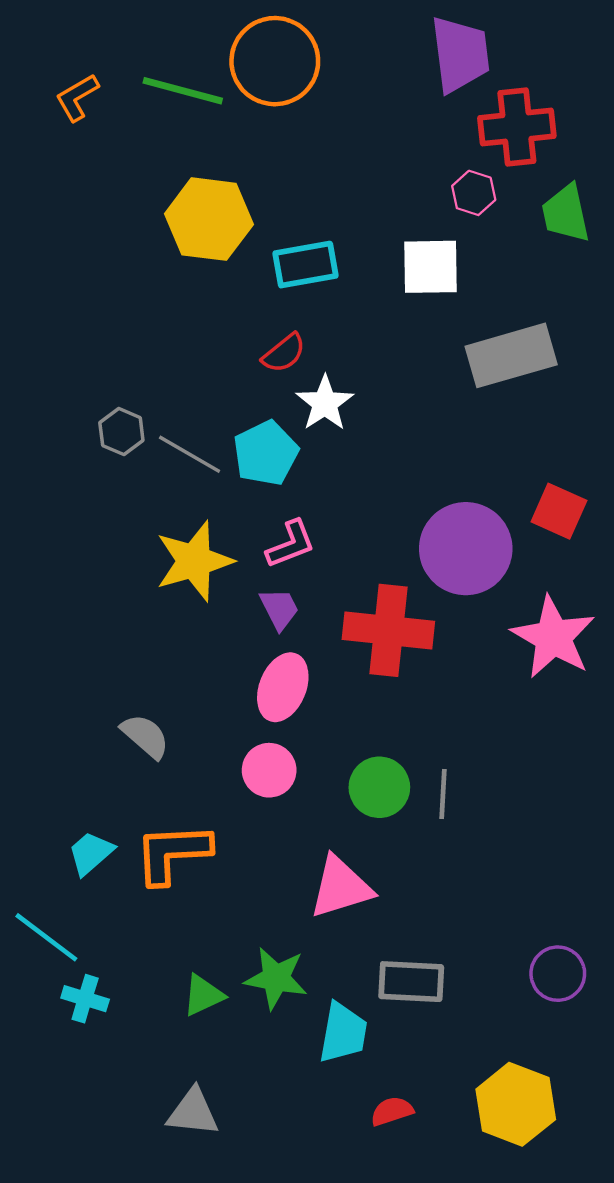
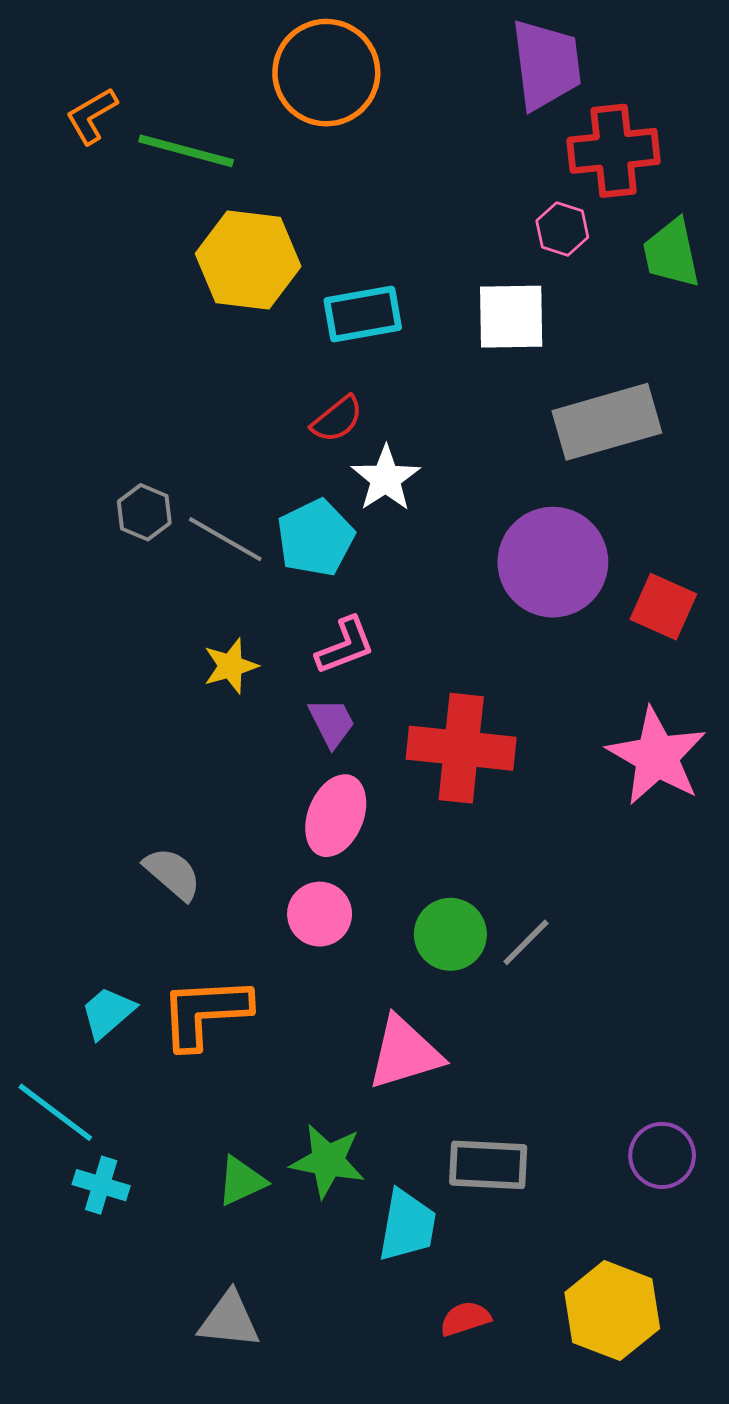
green line: (183, 91) -> (186, 151), moved
purple circle: (466, 549) -> (553, 562), moved
yellow star: (194, 561) -> (231, 666), size x0.6
gray line: (443, 794) -> (526, 942), turned 42

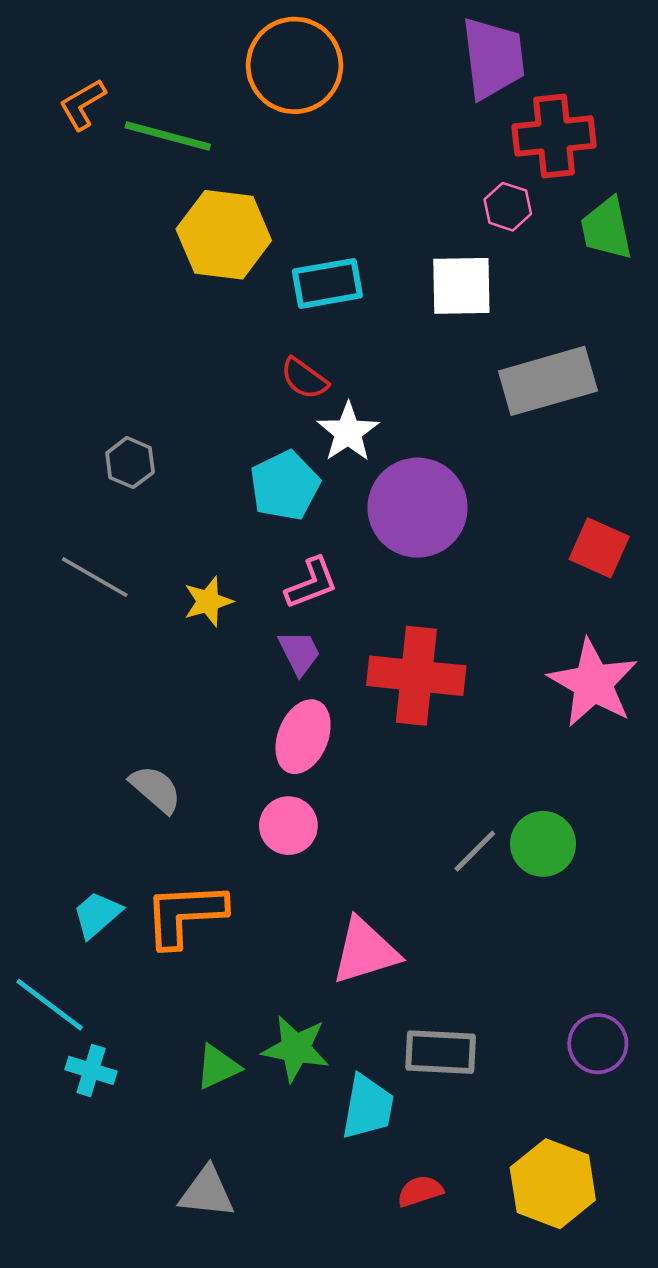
red semicircle: (337, 419) -> (304, 378), turned 75
gray line: (225, 539) -> (95, 577), moved
purple circle: (553, 562) -> (418, 508), moved
green circle: (450, 934) -> (543, 844), moved

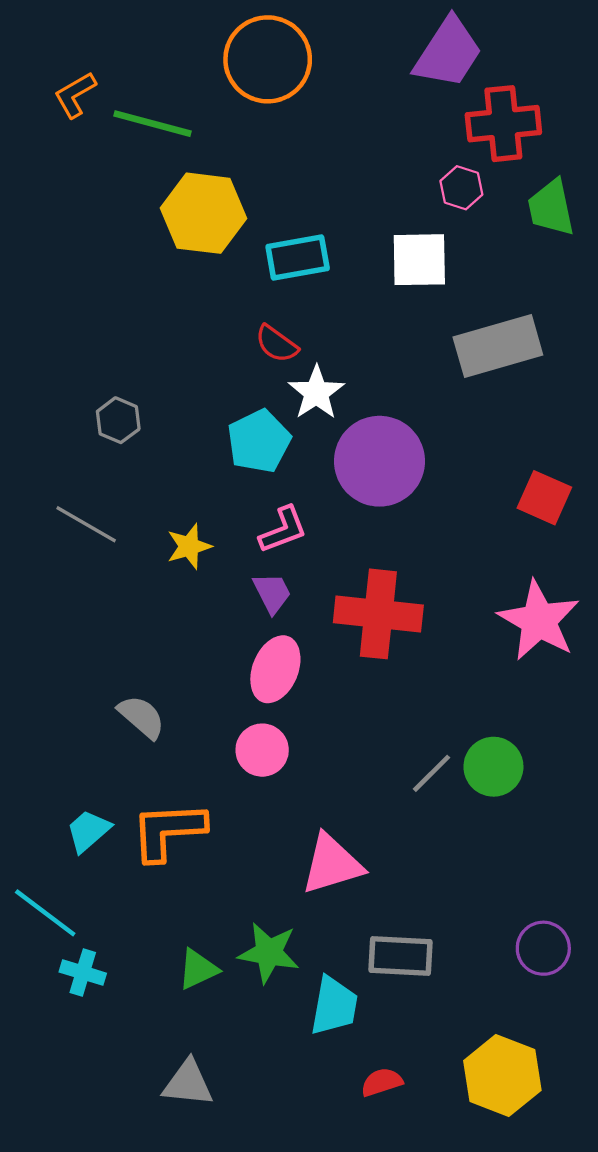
purple trapezoid: (493, 58) -> (448, 53), turned 40

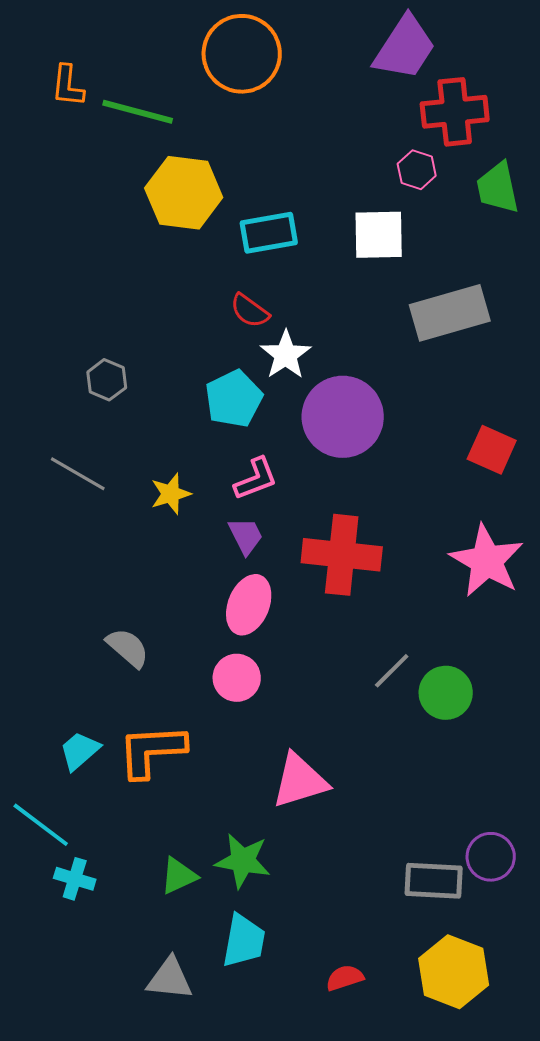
orange L-shape: (75, 95) -> (68, 86), turned -54
gray line: (431, 773) -> (392, 671), moved
gray rectangle: (400, 956) -> (434, 881), moved
cyan trapezoid: (334, 1006) -> (244, 941), moved

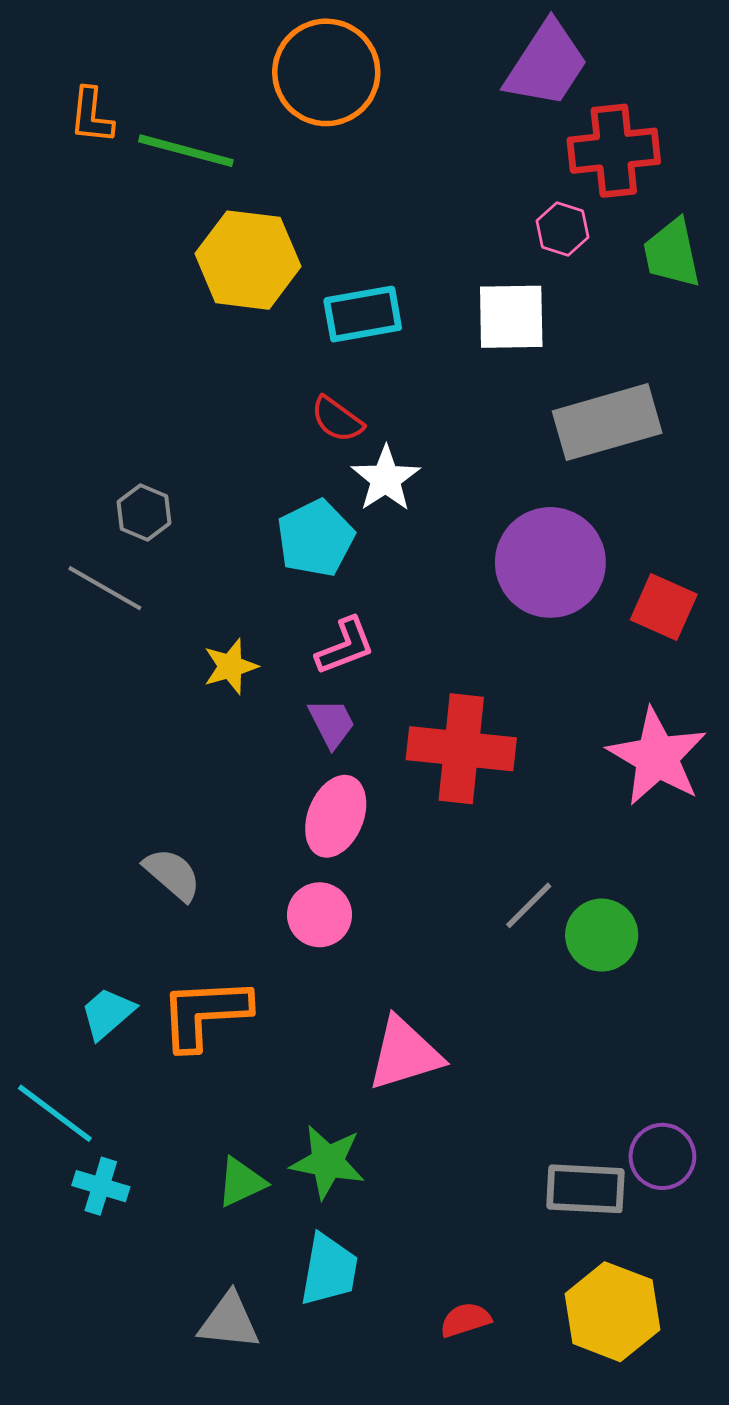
purple circle: (343, 417) -> (550, 562), moved
gray line: (78, 474) -> (105, 588), moved

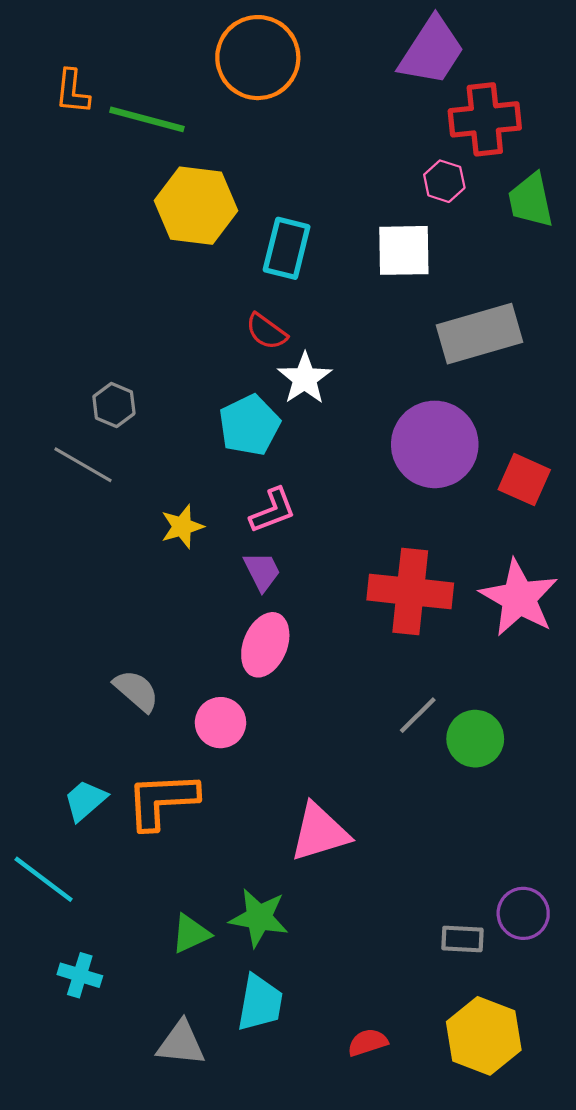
cyan rectangle: (363, 314) -> (287, 248), turned -66
red cross: (461, 749) -> (410, 592), moved
pink circle: (320, 915) -> (221, 723), moved
cyan cross: (101, 1186) -> (80, 975), moved
gray rectangle: (585, 1189) -> (462, 939), size x0.7

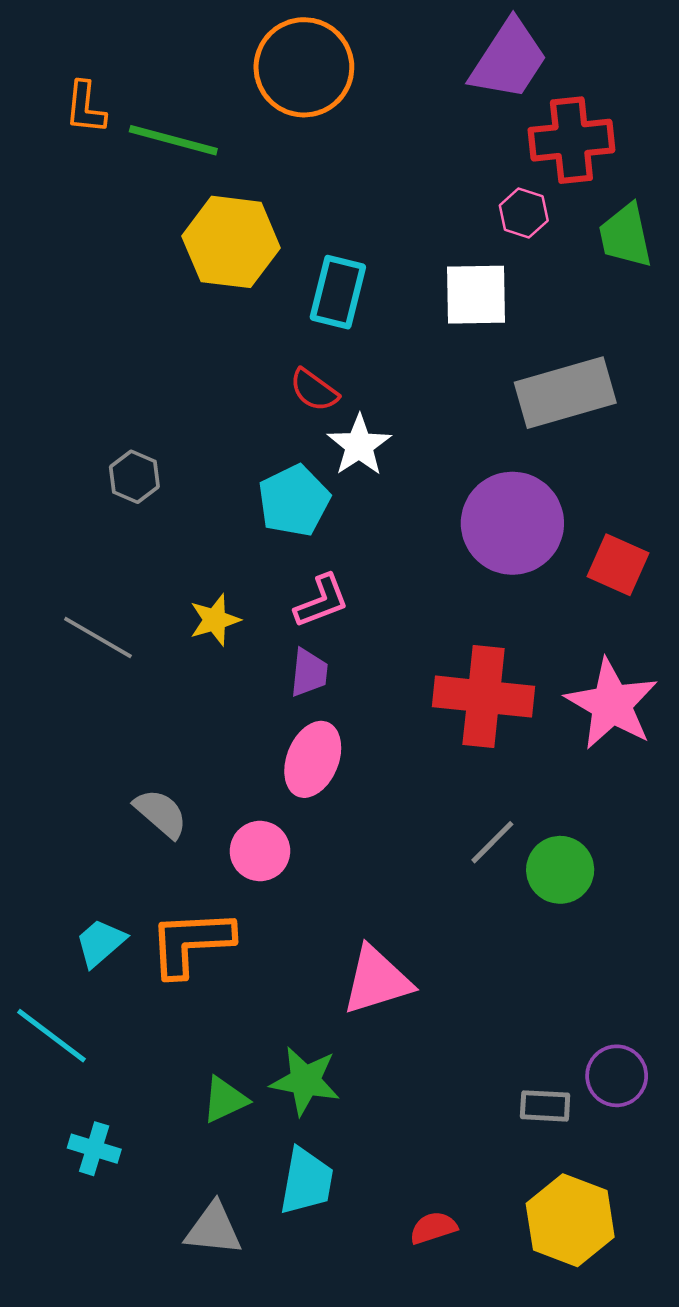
gray line: (83, 465) -> (98, 637), moved
purple trapezoid: (262, 571) -> (309, 673), turned 33

